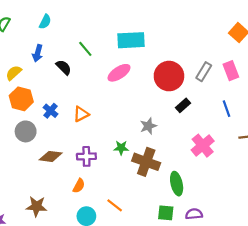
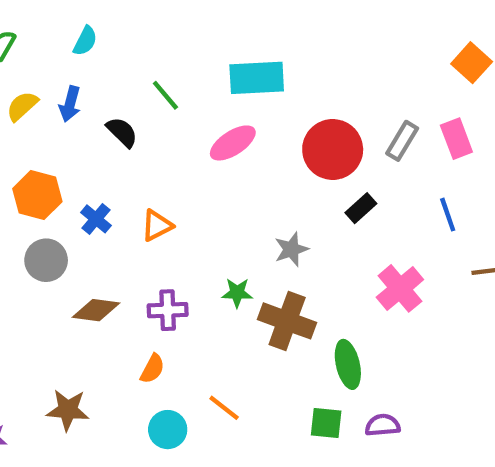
yellow semicircle: (14, 73) -> (22, 106), moved

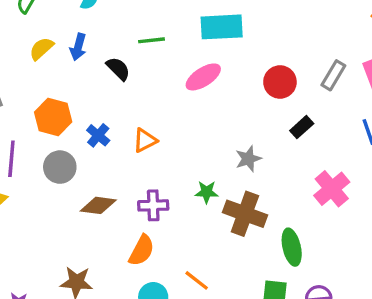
green line: (165, 95) -> (152, 40), turned -56
red circle: (333, 149) -> (280, 82), size x0.7
orange semicircle: (152, 369) -> (142, 250), size x1.4

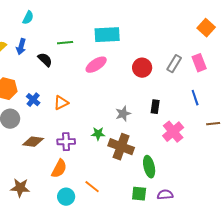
black rectangle: (302, 127) -> (155, 107), moved, turned -40

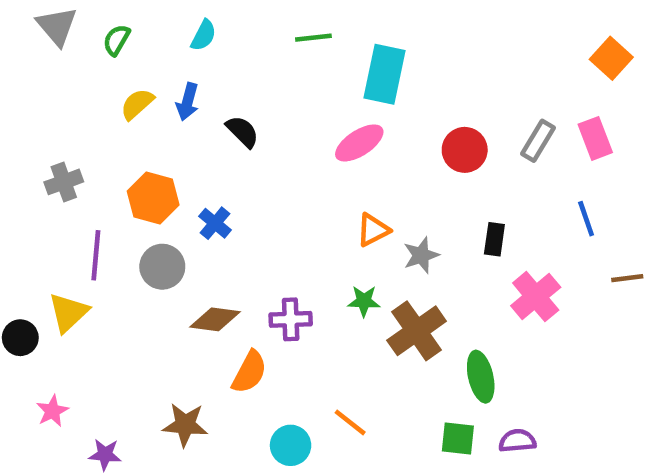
cyan rectangle: (107, 35) -> (384, 74), turned -75
green line: (65, 43) -> (313, 38), moved
orange triangle: (61, 103) -> (373, 230), moved
brown cross: (121, 147) -> (417, 331), turned 35
orange semicircle: (59, 169) -> (249, 372), moved

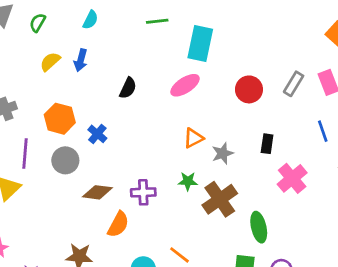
black semicircle: (242, 132) -> (128, 88), moved, turned 70

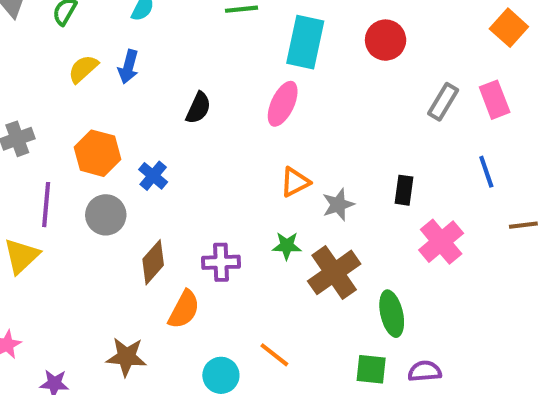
pink ellipse: (185, 85) -> (283, 104), turned -32
red circle: (249, 89) -> (386, 40), moved
brown diamond: (97, 192) -> (153, 262), turned -56

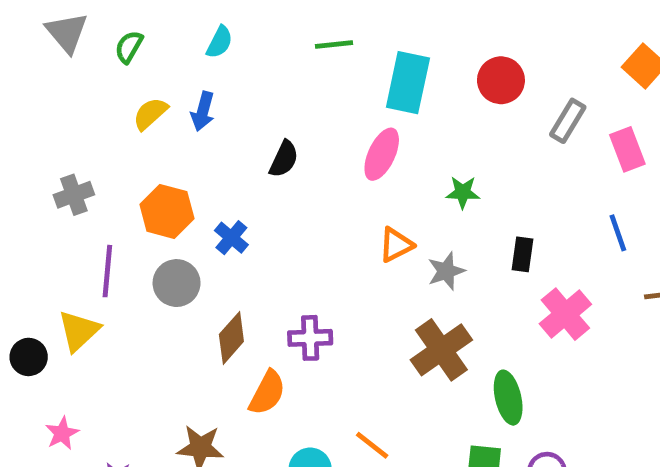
gray rectangle: (443, 102) -> (568, 121), moved
green star: (287, 246) -> (463, 192), moved

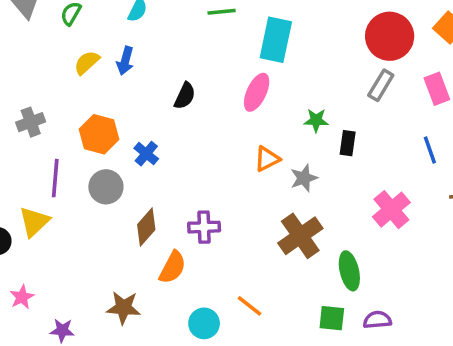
red circle: (501, 80) -> (390, 36), moved, size x1.4
gray rectangle: (568, 121) -> (381, 85), moved
black rectangle: (522, 254) -> (348, 143), moved

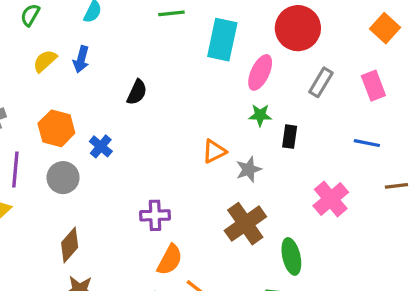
red circle: (390, 36) -> (298, 28), moved
pink ellipse: (257, 92) -> (260, 72), moved
blue line: (430, 150) -> (367, 143), turned -60
brown diamond: (146, 227) -> (70, 245), moved
orange semicircle: (173, 267) -> (170, 260), moved

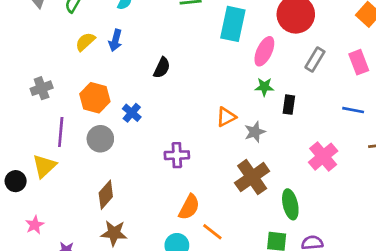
purple cross: (155, 215) -> (177, 155), moved

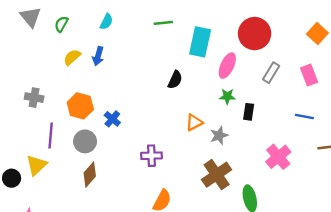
black semicircle: (162, 68) -> (175, 80), moved
gray cross: (42, 88) -> (34, 98), turned 30
brown diamond: (106, 195) -> (90, 175), moved

